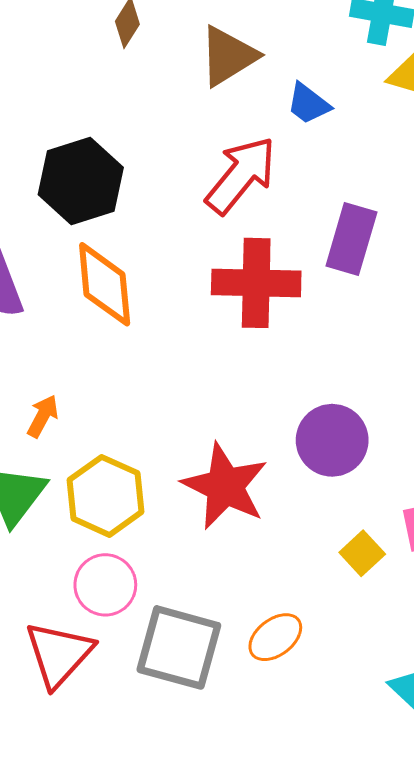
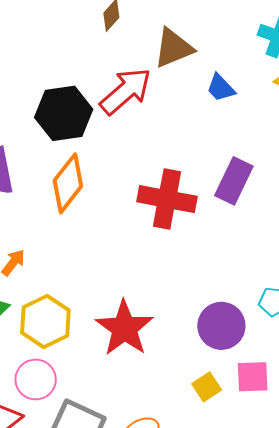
red arrow: (241, 175) -> (126, 91), moved
orange diamond: (105, 284) -> (68, 183), turned 34
purple circle: (332, 440) -> (221, 326), moved

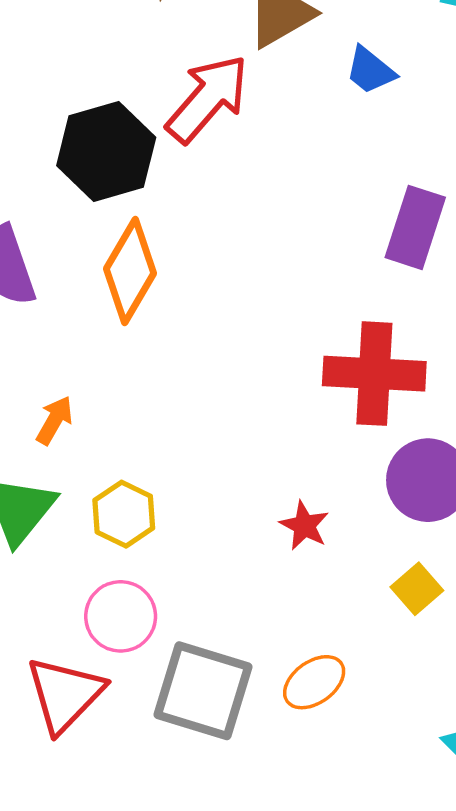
red cross: (167, 199) -> (374, 374), moved
yellow hexagon: (45, 321) -> (124, 514), size x0.7
red star: (124, 328) -> (304, 526), moved, size x0.5

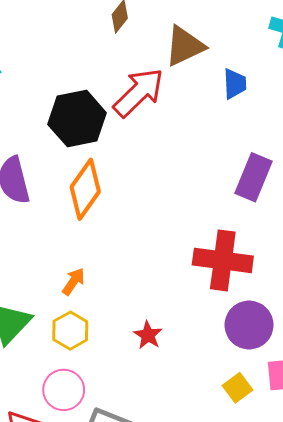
blue trapezoid: (370, 70) -> (235, 84), turned -136
orange arrow: (54, 420) -> (73, 282), moved
red star: (304, 526) -> (148, 335), moved

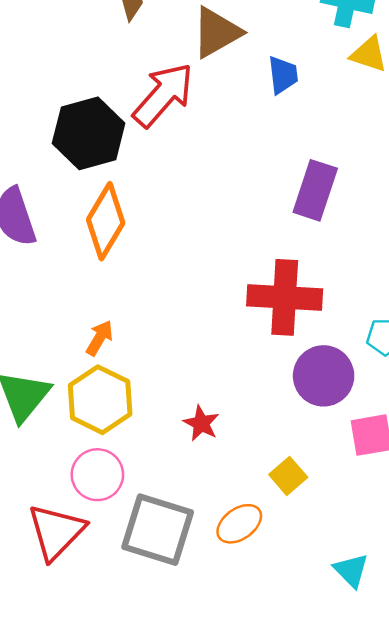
yellow hexagon: (70, 331) -> (100, 400), size x1.4
red star: (148, 335) -> (201, 423), moved
yellow square: (238, 388) -> (288, 476), moved

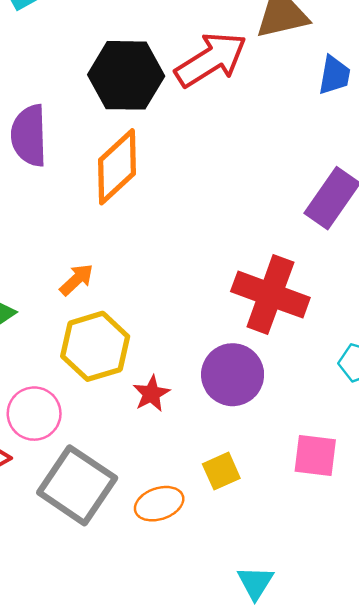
purple circle: (324, 376) -> (233, 375), moved
yellow hexagon: (100, 400) -> (95, 346), moved

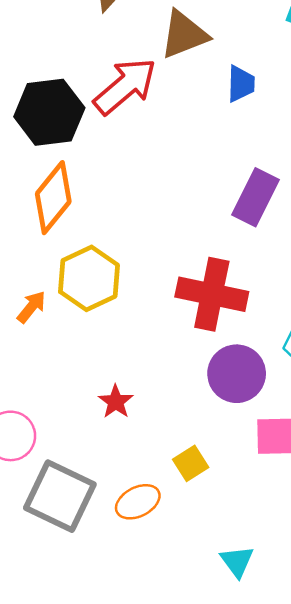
yellow hexagon: (95, 346) -> (89, 278), moved
purple circle: (233, 375) -> (237, 374), moved

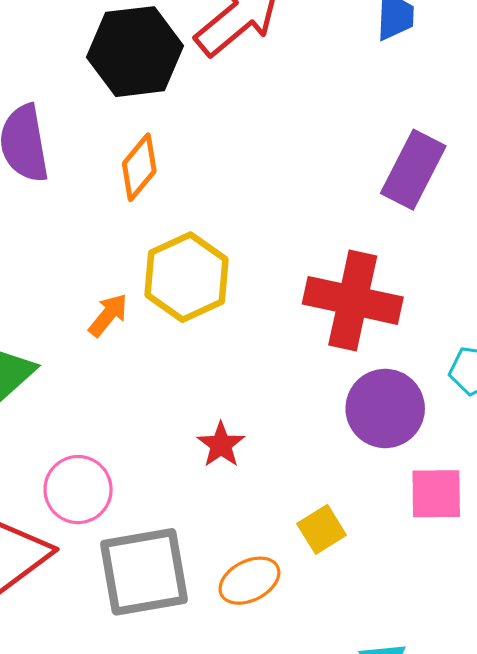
orange diamond: (53, 198) -> (139, 167), size x0.7
gray square: (60, 496) -> (144, 572), turned -36

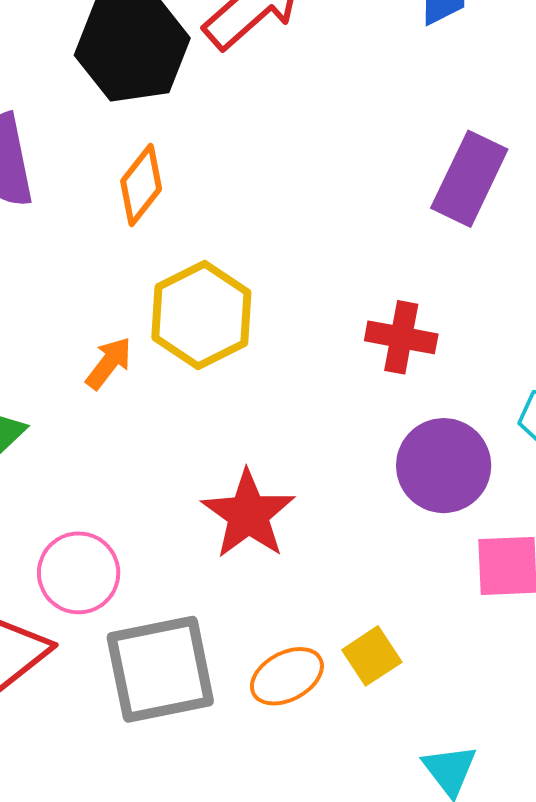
red cross: (353, 300) -> (401, 337), size x0.6
red star: (221, 445) -> (248, 514), size x1.6
yellow square: (322, 529) -> (372, 656), moved

